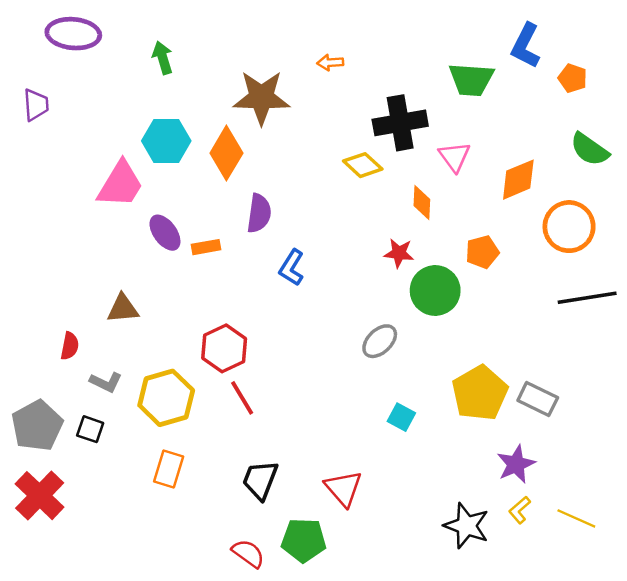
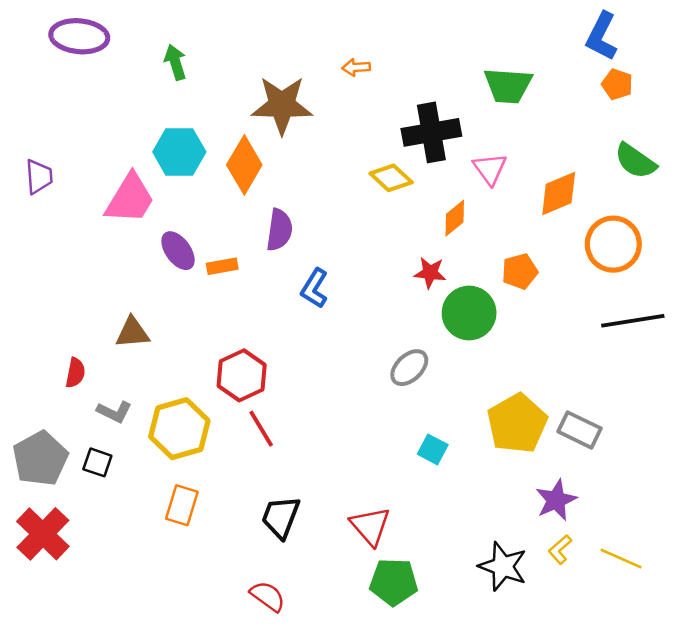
blue L-shape: (526, 46) -> (602, 36), moved
purple trapezoid: (36, 105) -> (39, 177), moved
orange diamond: (422, 202) -> (455, 218), turned 48
green pentagon: (304, 540) -> (394, 582), moved

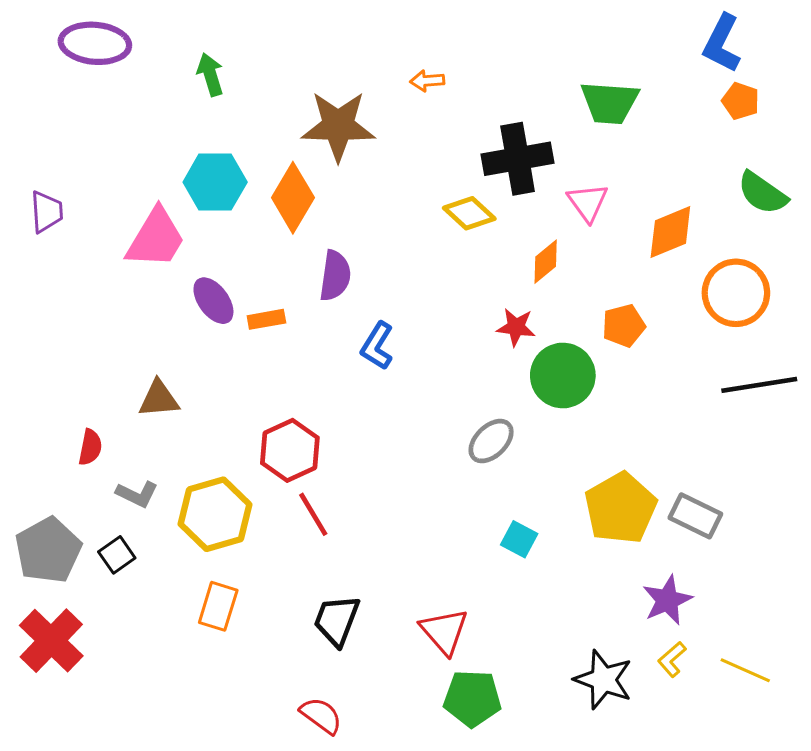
black square: (97, 462) -> (117, 555), turned 36

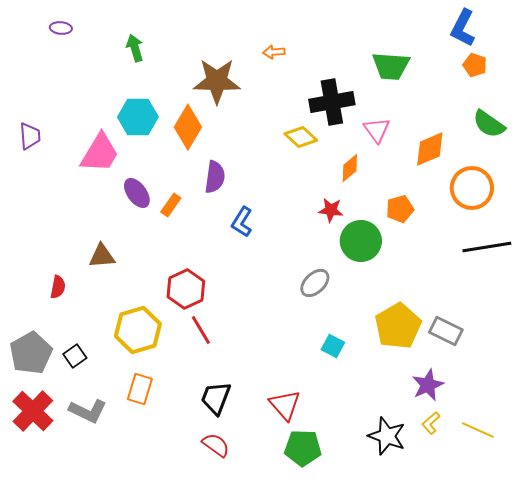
purple ellipse: (95, 43) -> (61, 28), size x0.5
orange rectangle: (266, 319) -> (171, 205), turned -45
gray L-shape: (137, 494) -> (88, 411), moved, size x1.4
red semicircle: (321, 715) -> (216, 445), moved

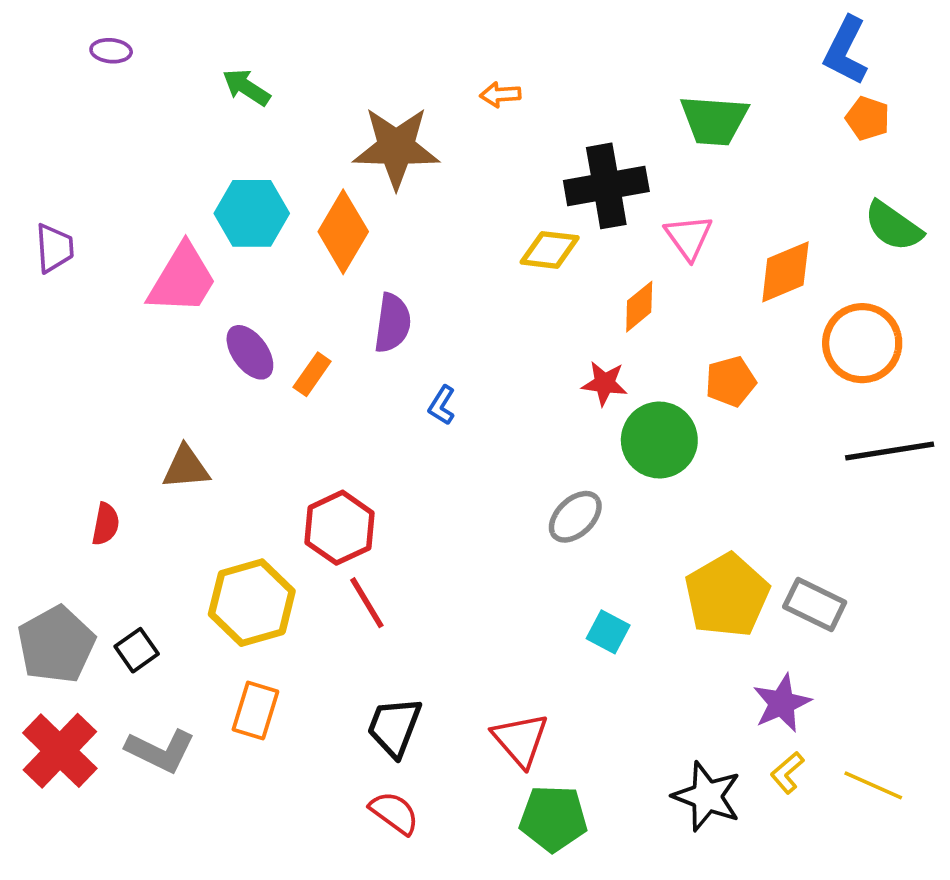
green arrow: (135, 48) -> (246, 87), turned -40
yellow diamond: (301, 137) -> (550, 250), turned -36
blue L-shape: (242, 222) -> (442, 405), size x0.7

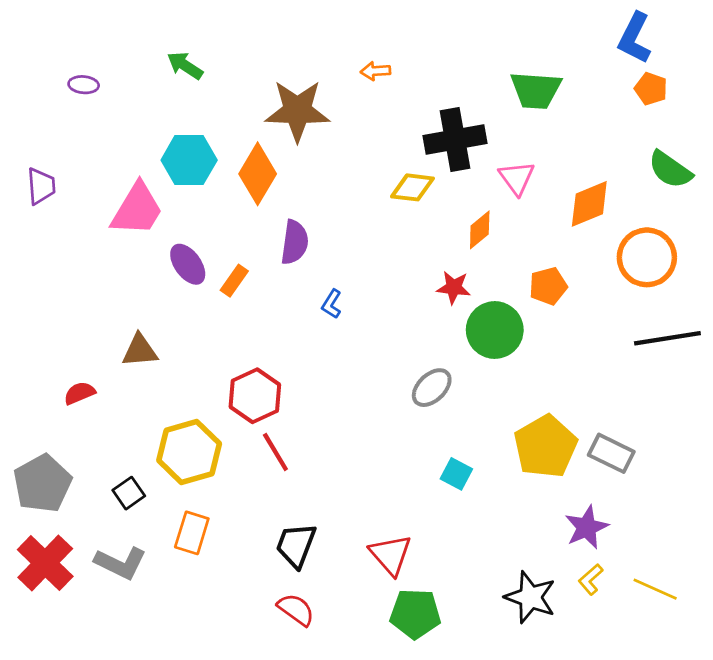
purple ellipse: (111, 51) -> (84, 85), moved
red semicircle: (106, 524) -> (79, 393), turned -124
black square: (137, 650) -> (129, 493), moved

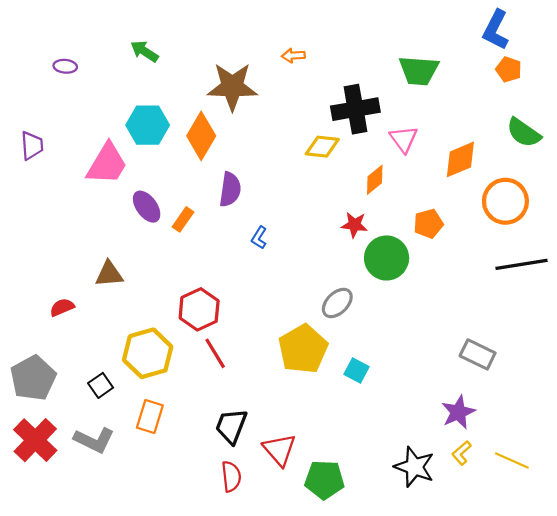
yellow pentagon: (545, 447) -> (303, 349), moved
red triangle: (391, 555) -> (279, 450), moved
red semicircle: (296, 610) -> (231, 477), turned 48

